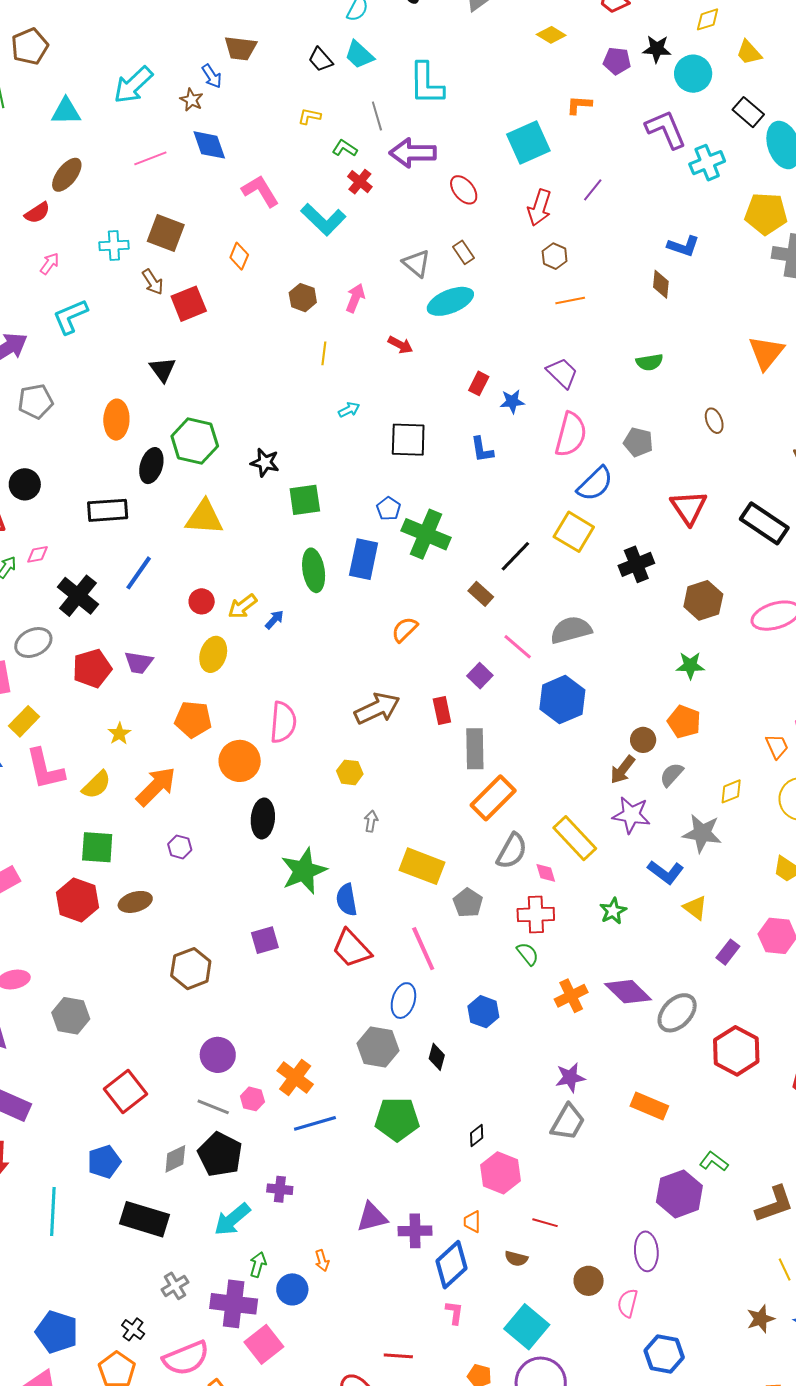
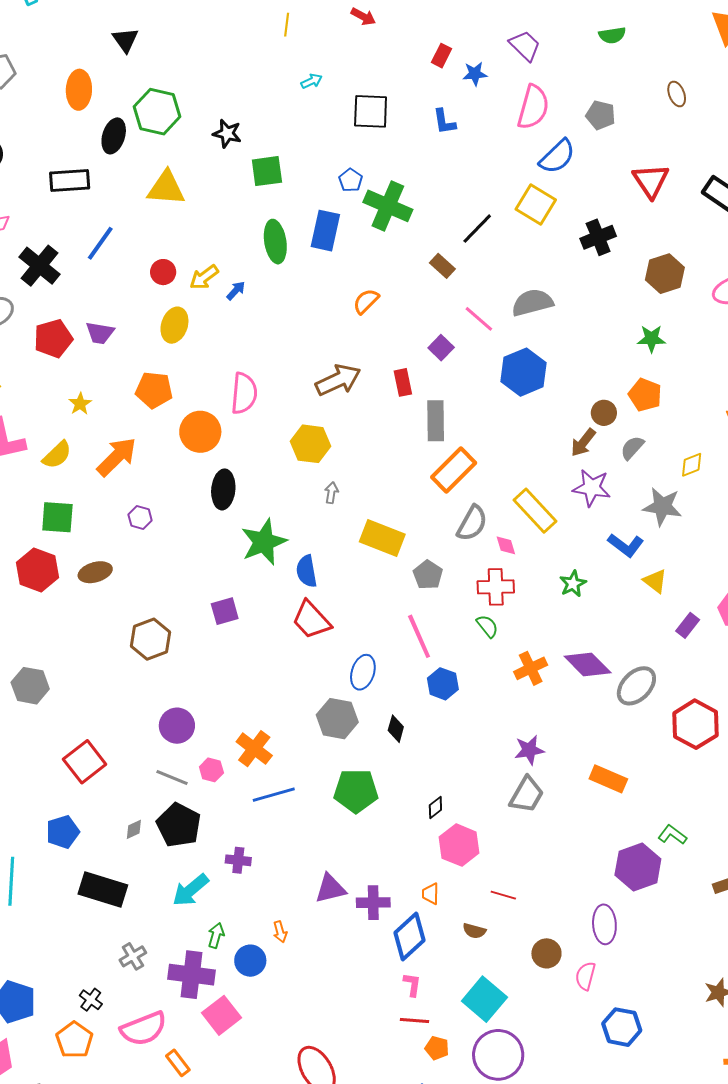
yellow hexagon: (350, 772) -> (310, 444), size x1.5
pink line: (423, 949) -> (419, 636), moved
gray diamond: (175, 1159) -> (134, 829), size x0.7
red line: (398, 1356) -> (415, 1021), moved

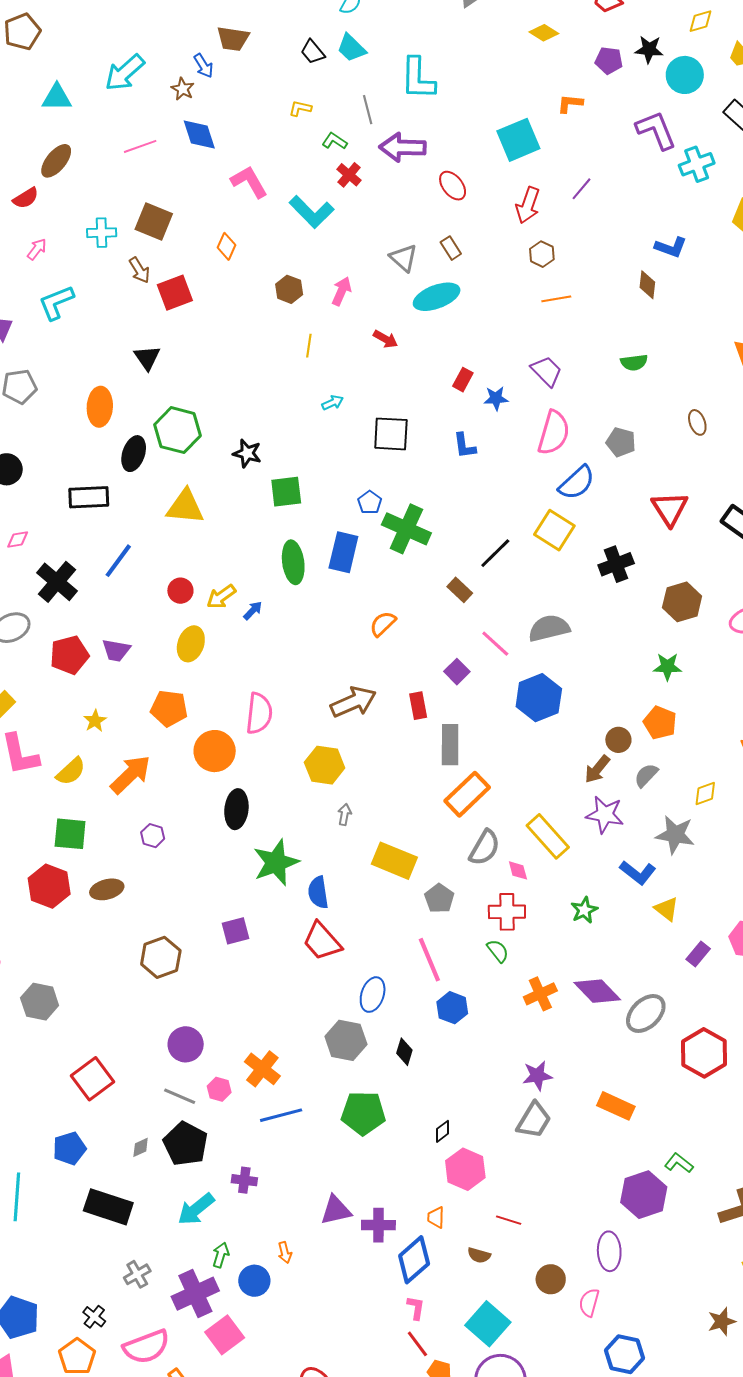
purple cross: (192, 975) -> (195, 1294), turned -33
red line: (415, 1021) -> (417, 1344), turned 48

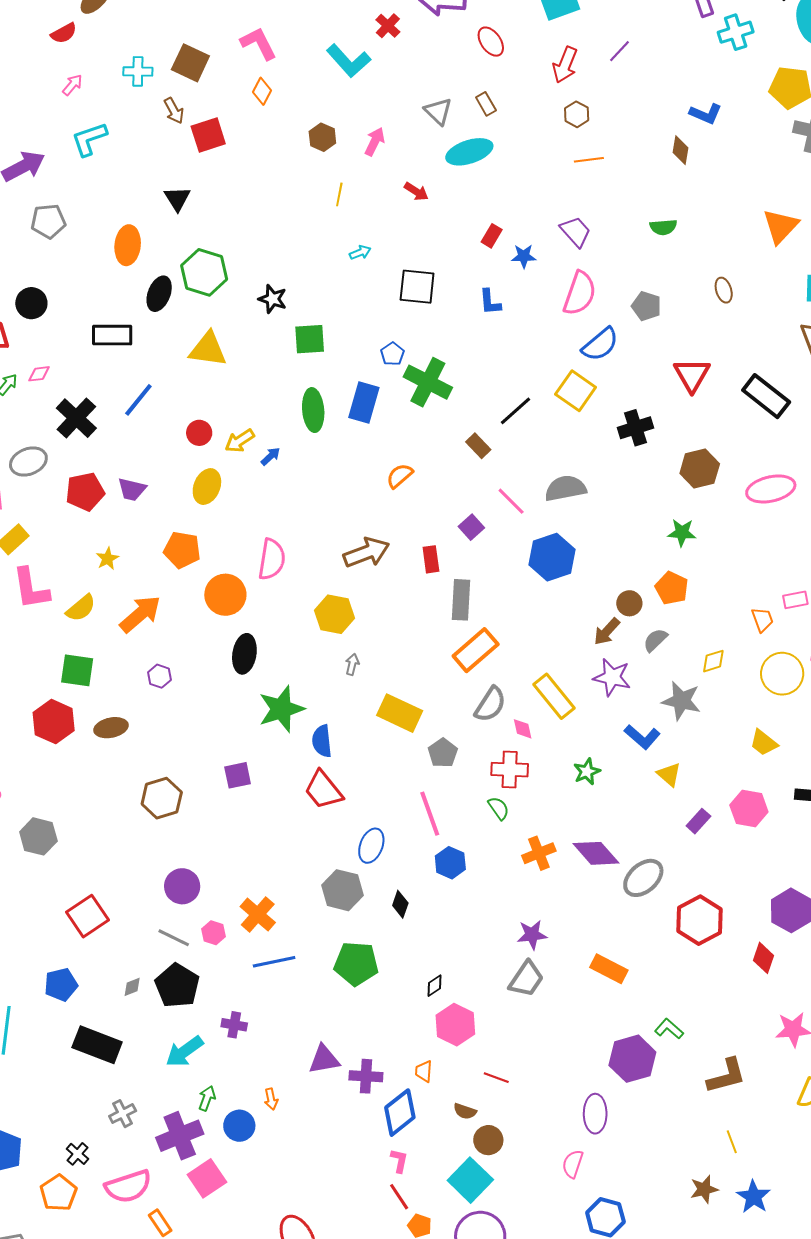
pink L-shape: (249, 182) -> (259, 43), moved
brown circle: (551, 1279) -> (488, 1140), moved

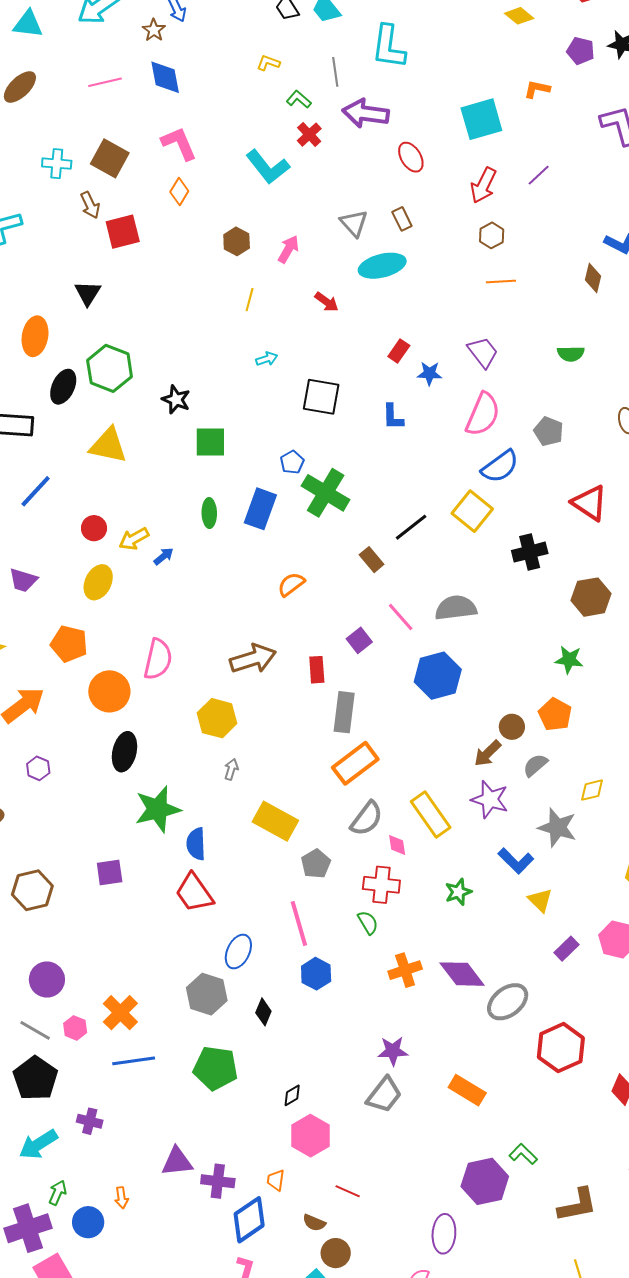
red triangle: (692, 375) -> (589, 503), turned -30
green ellipse: (313, 410) -> (209, 513), size x0.7

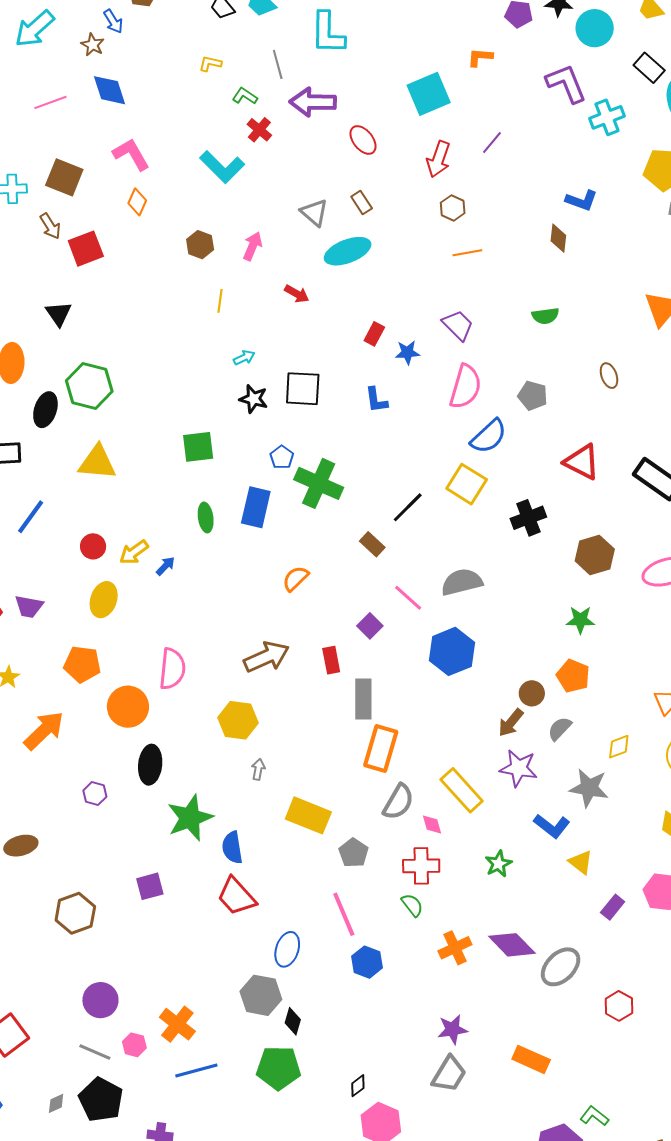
black star: (176, 399) -> (253, 399), moved
orange rectangle: (355, 763) -> (381, 748), turned -30
purple hexagon: (38, 768) -> (95, 794), moved
black diamond: (263, 1012) -> (293, 1021), moved
red hexagon: (561, 1048) -> (619, 1006), size x0.6

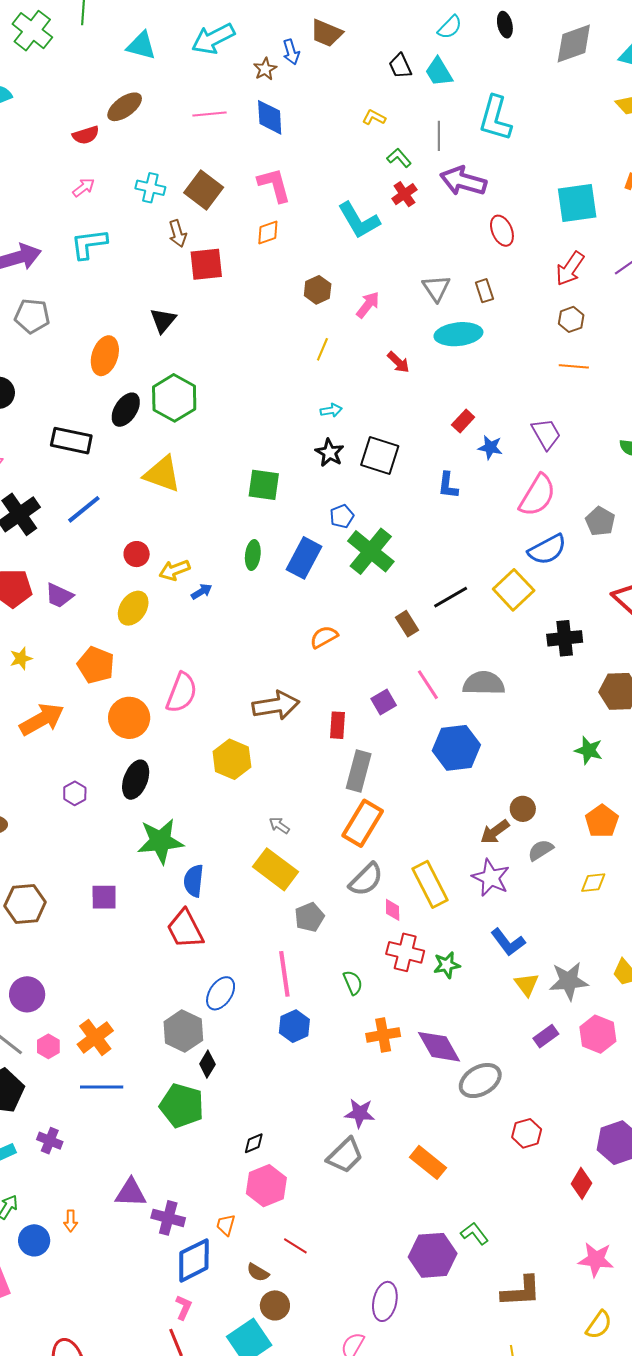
orange diamond: (137, 202) -> (268, 232), turned 32
orange pentagon: (573, 676) -> (602, 821), moved
gray arrow: (258, 769) -> (279, 825), moved, turned -80
gray star: (589, 788) -> (569, 981), moved, turned -30
red cross: (421, 866) -> (405, 952), moved

